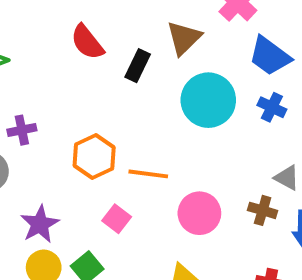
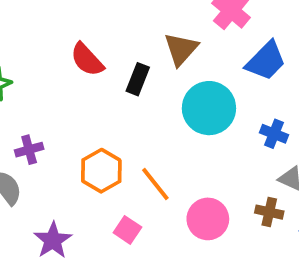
blue trapezoid: (270, 56) -> (266, 61), turned -78
blue cross: (272, 107) -> (274, 134), moved
orange line: (148, 174) -> (155, 184), turned 48

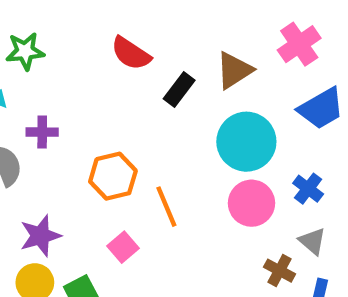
red semicircle: (87, 60) -> (131, 53), turned -30
pink circle: (208, 219) -> (251, 203), moved

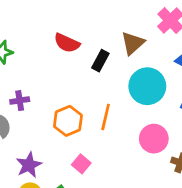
pink circle: (251, 203) -> (154, 139), moved
orange line: (166, 207) -> (106, 117), moved, turned 45

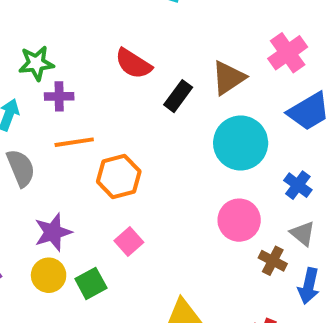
purple cross: (20, 101) -> (59, 96), moved
orange line: (106, 117) -> (74, 142), moved, turned 60

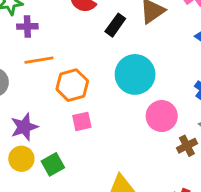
cyan circle: (241, 143) -> (135, 74), moved
pink square: (129, 241) -> (82, 121), moved, turned 30
brown cross: (273, 261) -> (187, 146), turned 36

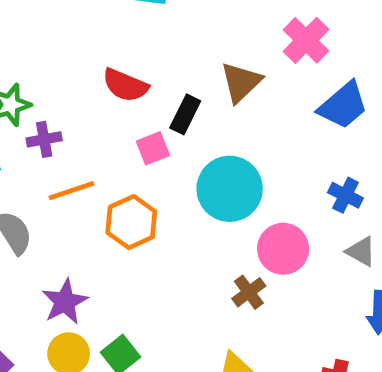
pink square: (82, 121) -> (153, 148), moved
brown cross: (187, 146) -> (249, 292), moved

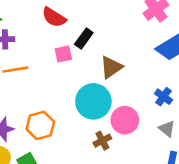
brown triangle: (241, 82) -> (111, 67), moved
cyan circle: (230, 189) -> (93, 101), moved
orange hexagon: (131, 222) -> (40, 125), moved

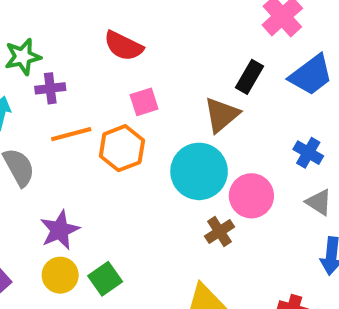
black rectangle: (84, 38) -> (249, 77), moved
orange hexagon: (40, 125) -> (122, 148), moved

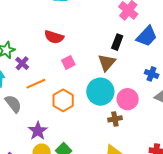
purple cross: (50, 88) -> (22, 63), turned -32
orange hexagon: (122, 148) -> (63, 100), moved
brown cross: (219, 232) -> (115, 119), turned 32

